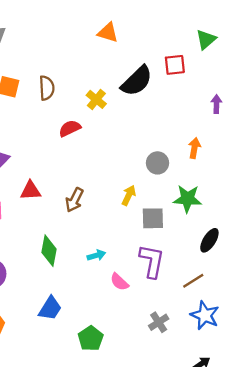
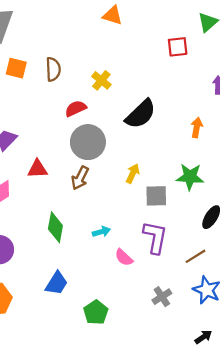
black semicircle: (137, 81) -> (141, 114), moved
gray circle: (157, 163) -> (88, 142), moved, size x1.6

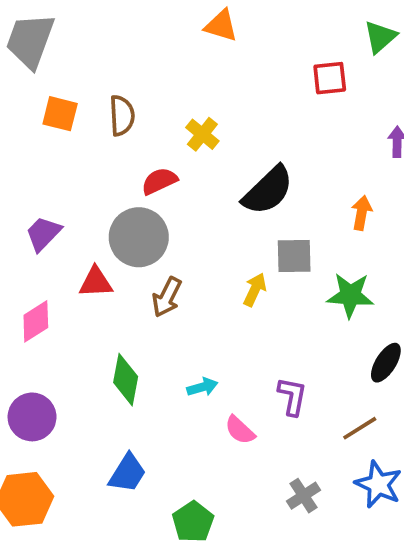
gray circle: (88, 142) -> (139, 237), moved
gray square: (156, 196) -> (294, 256), moved
purple L-shape: (155, 237) -> (292, 396), size x0.7

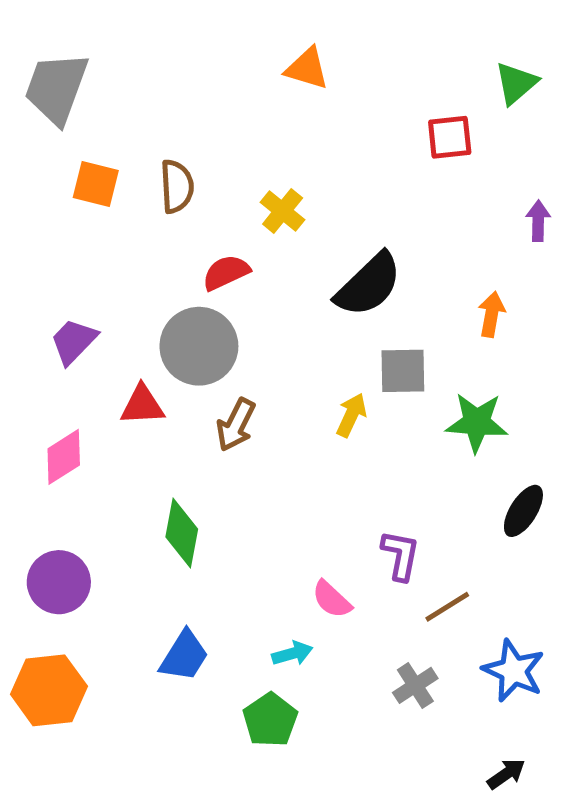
cyan arrow: (202, 387) -> (292, 653), moved
brown line: (360, 428) -> (447, 607), moved

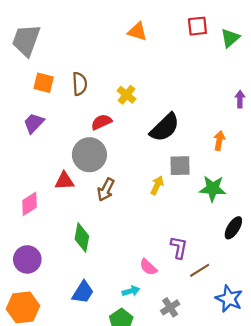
red square: (450, 137) -> (197, 26), moved
purple trapezoid: (74, 341) -> (34, 123), moved
gray cross: (415, 685) -> (170, 307), moved

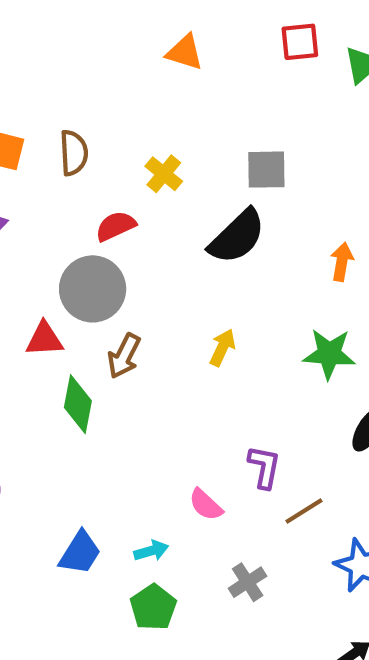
gray square: (180, 166) -> (266, 170), moved
green diamond: (82, 238) -> (78, 404), moved
cyan arrow: (131, 291) -> (151, 551), moved

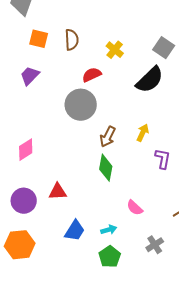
gray square: (266, 170) -> (164, 48), turned 35
red triangle: (44, 339) -> (58, 192), moved
brown arrow: (124, 356) -> (108, 137), moved
green diamond: (78, 404) -> (106, 168), moved
purple L-shape: (264, 467) -> (163, 159), moved

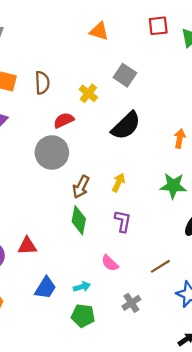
gray square: (164, 48) -> (125, 75), moved
purple L-shape: (163, 159) -> (123, 221), moved
green pentagon: (110, 257) -> (83, 316), turned -30

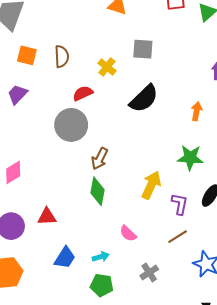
gray square: (125, 75) -> (143, 49), turned -30
yellow arrow: (118, 183) -> (151, 185), moved, size x1.5
purple L-shape: (123, 221) -> (180, 204), moved

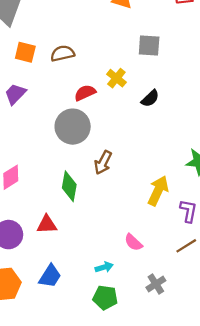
brown semicircle: (62, 56) -> (62, 53), turned -100
yellow cross: (107, 67) -> (116, 78), moved
black semicircle: (144, 99) -> (150, 98), size x0.6
green diamond: (97, 191) -> (69, 186), moved
blue trapezoid: (65, 258) -> (50, 276), moved

